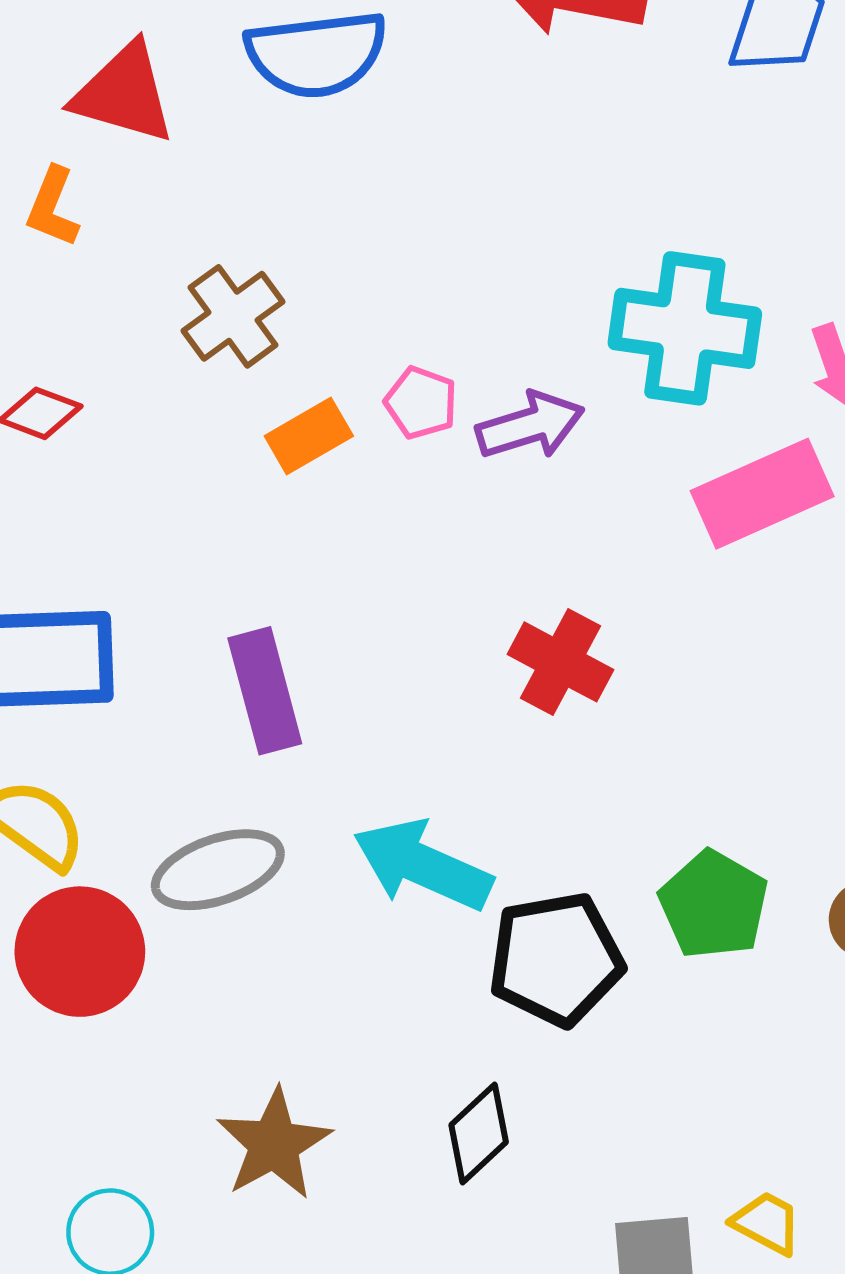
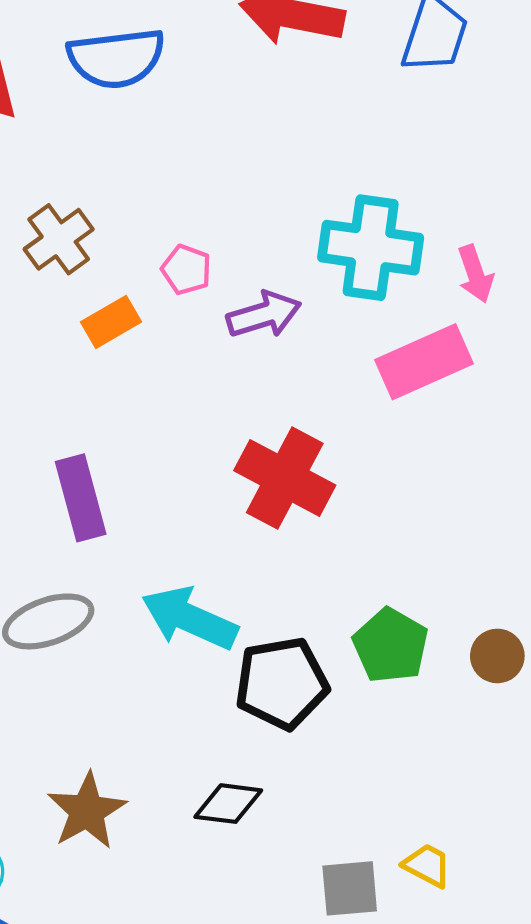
pink pentagon: (421, 403) -> (186, 270), moved
red cross: (561, 662) -> (285, 478), size x1.4
black diamond: (479, 1134) -> (228, 804), turned 50

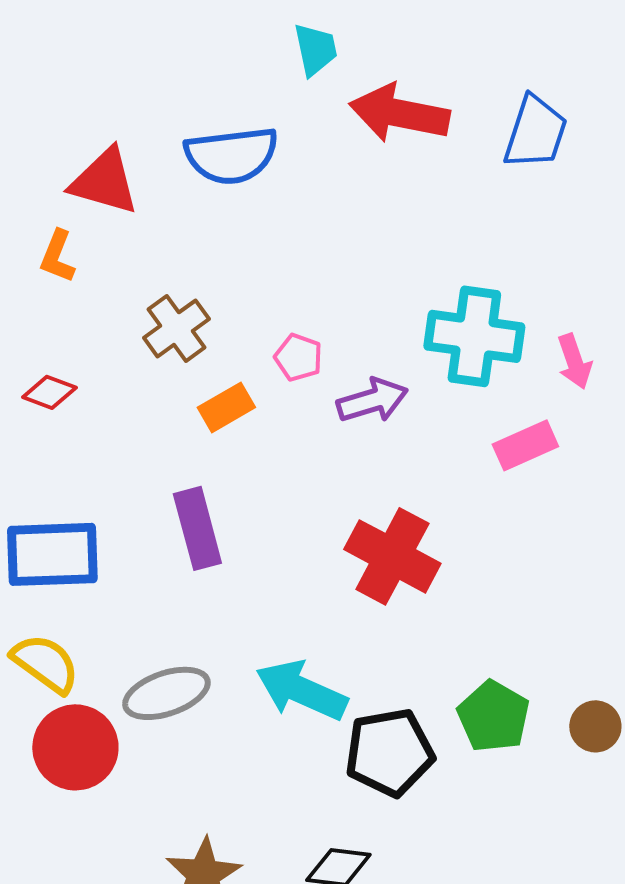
pink rectangle: (424, 362) -> (525, 445), size x0.7
purple rectangle: (81, 498) -> (197, 528), moved

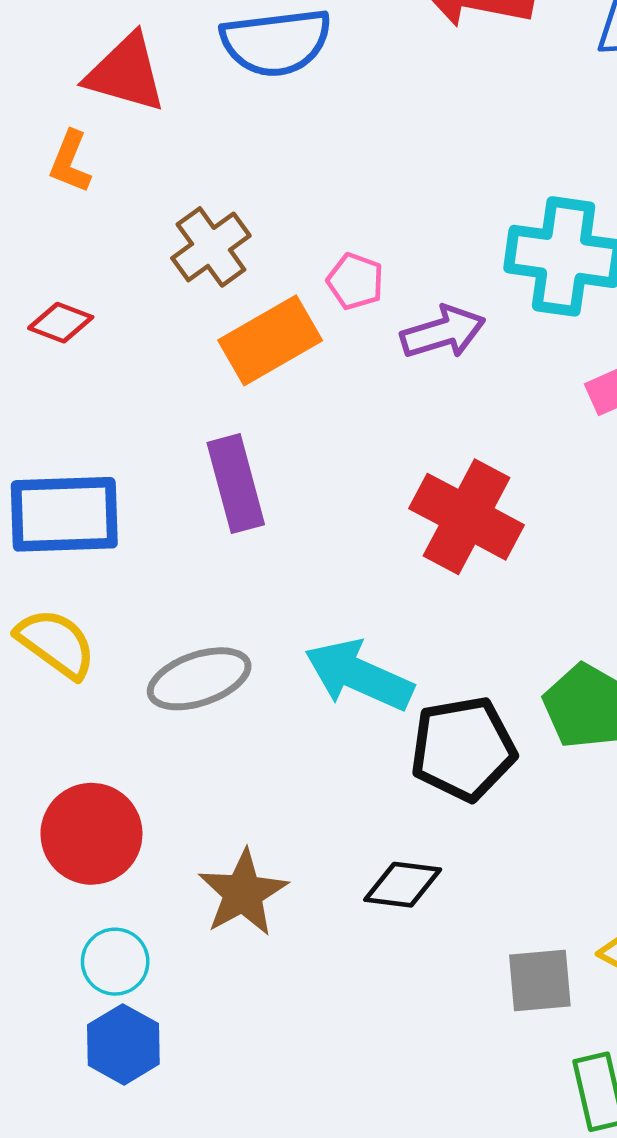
orange rectangle: (226, 407) -> (270, 340), size x1.5
red circle: (75, 747) -> (91, 834), moved

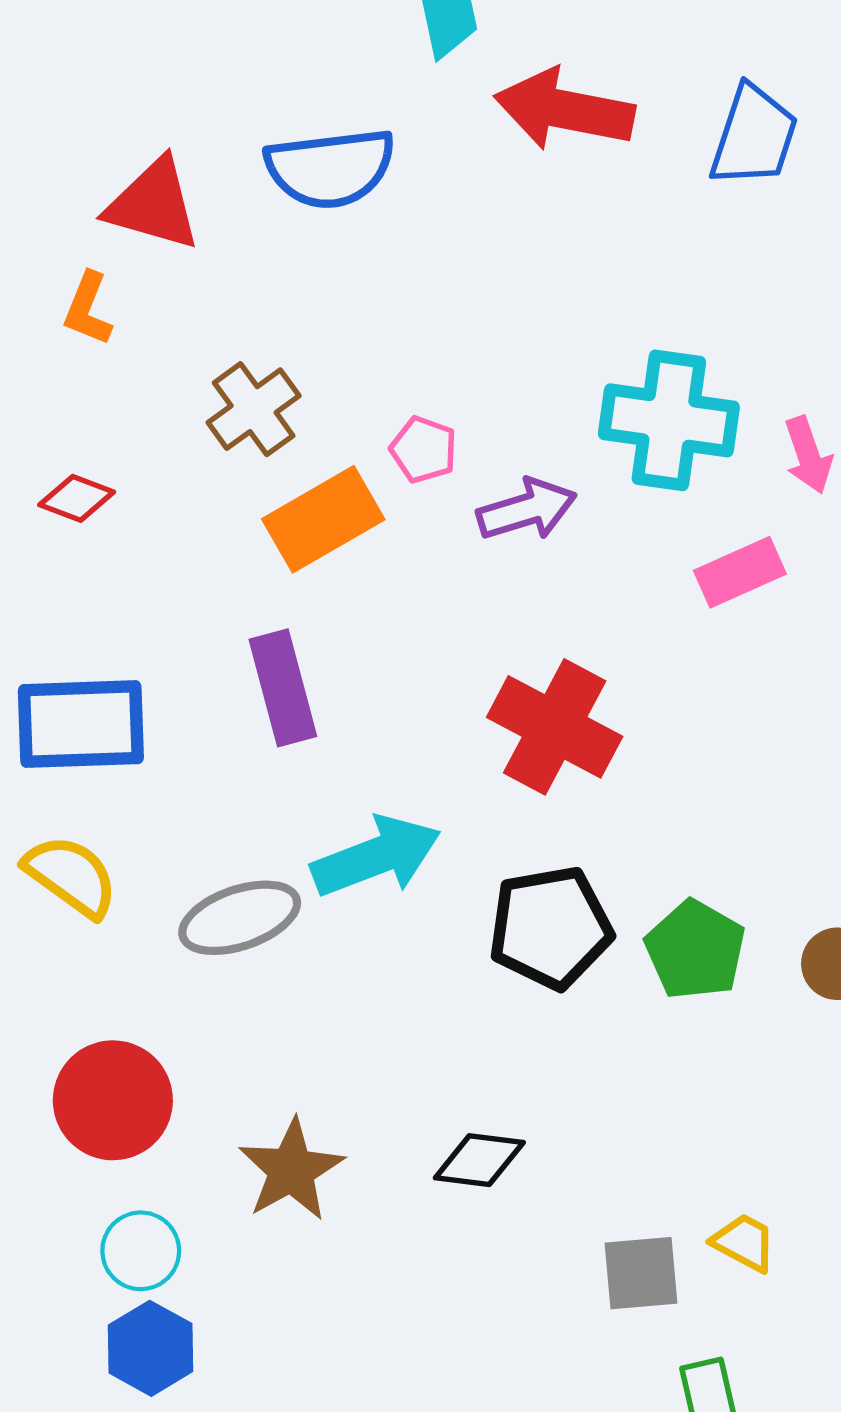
cyan arrow: (359, 675) -> (376, 856), moved, turned 135
black pentagon: (463, 749) -> (550, 928), moved

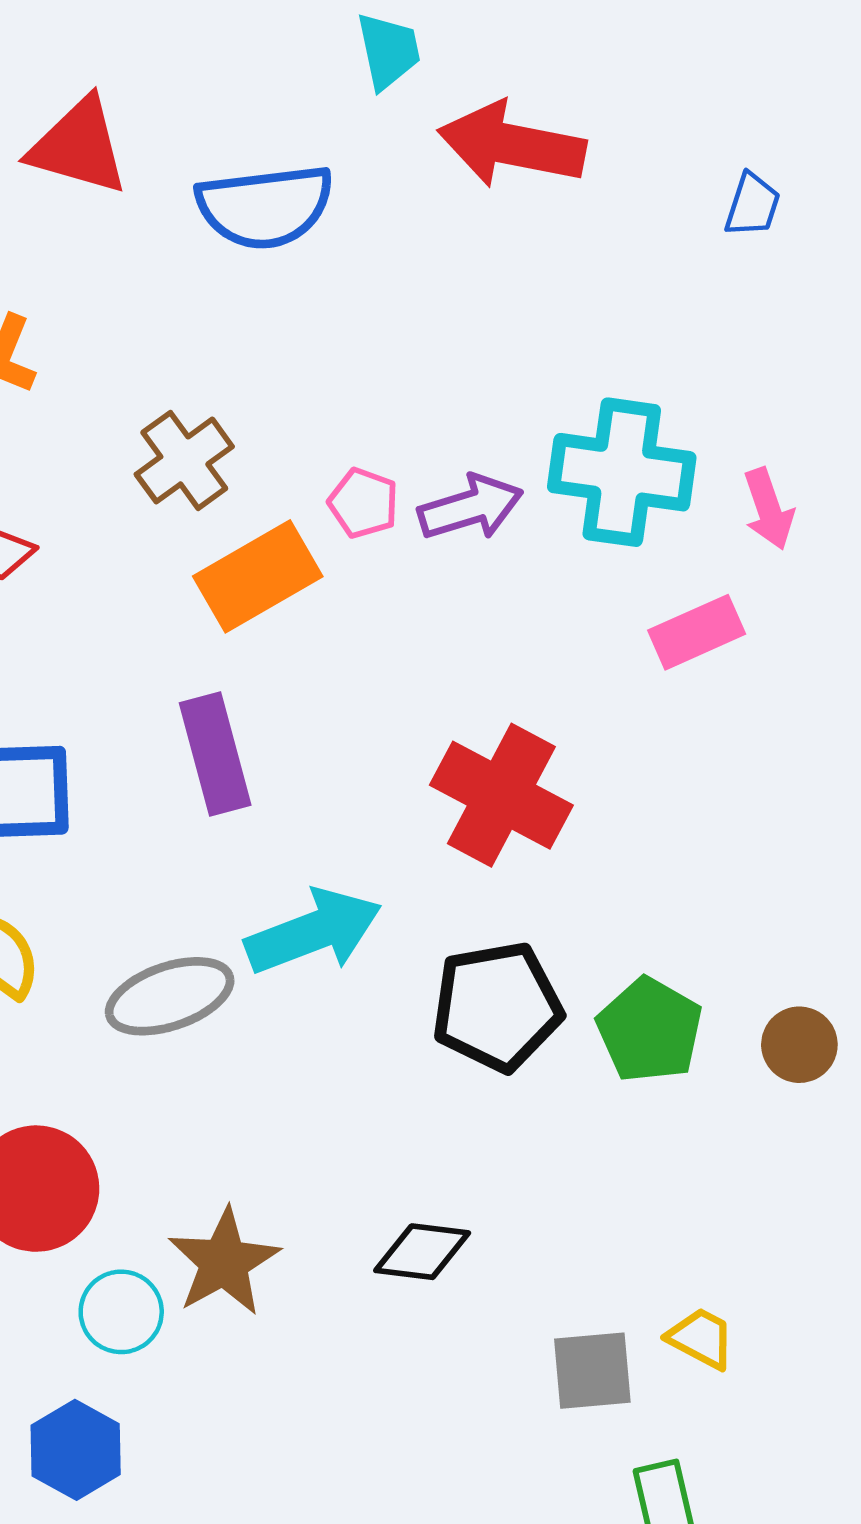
blue trapezoid: (754, 136) -> (752, 205), moved, size x0.6
red triangle: (153, 204) -> (79, 146), moved
purple arrow: (527, 510) -> (471, 507), moved
cyan circle: (141, 1251) -> (121, 1312), moved

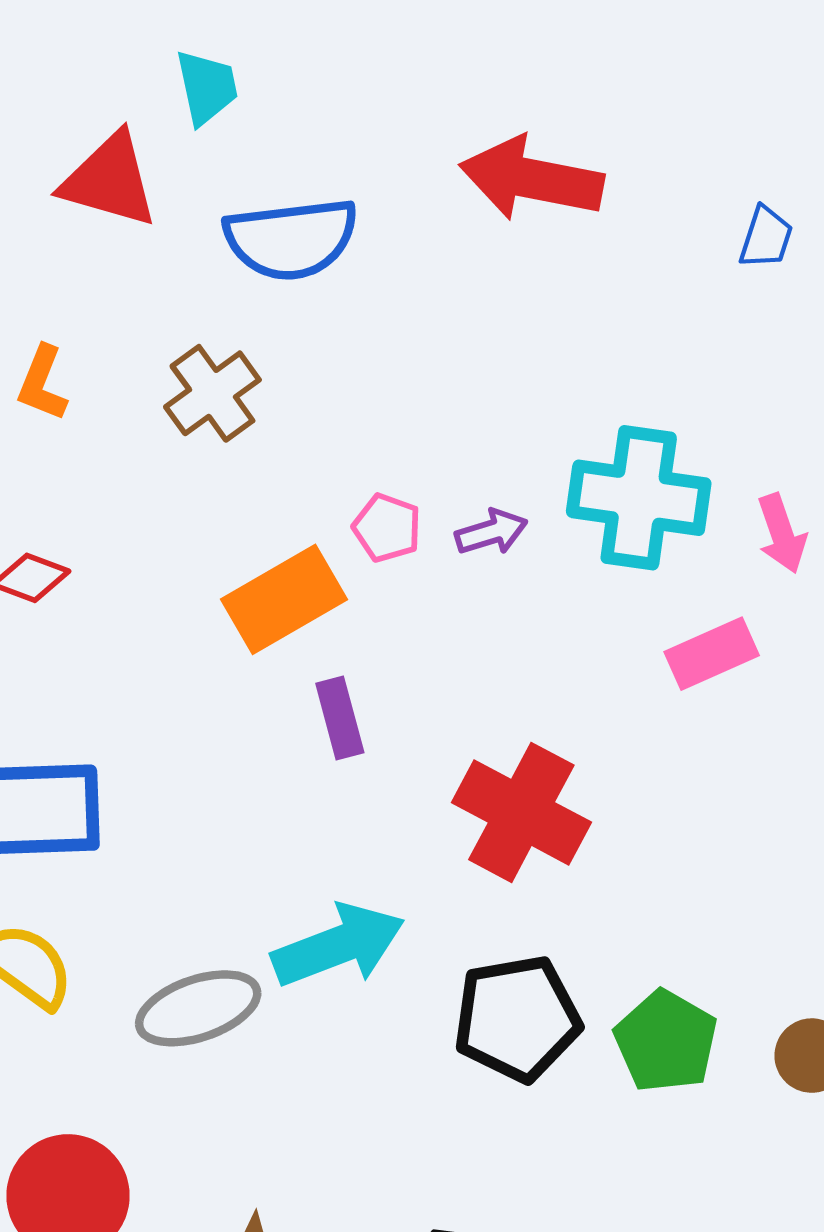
cyan trapezoid: (388, 51) -> (207, 87), moved
brown cross: (184, 460) -> (212, 393), moved
purple arrow: (471, 507) -> (491, 532), size x0.7
purple rectangle: (215, 754) -> (340, 718), moved, size x0.7

